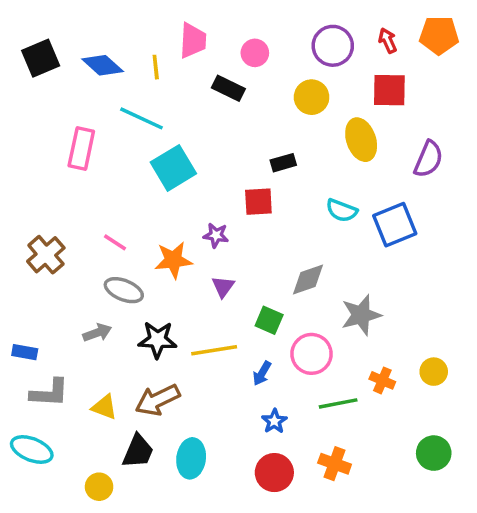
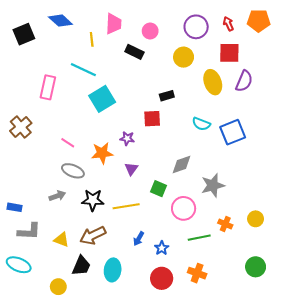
blue diamond: (103, 65) -> (60, 21), moved
purple semicircle: (428, 159) -> (244, 81), moved
brown cross: (46, 255) -> (21, 127), moved
blue arrow: (262, 373) -> (139, 239), moved

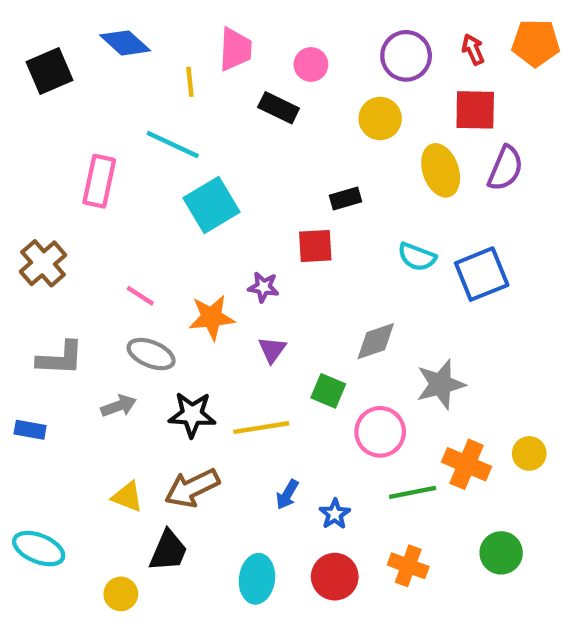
orange cross: (225, 224) -> (467, 464), size x1.5
gray L-shape: (29, 231) -> (60, 358), moved
green circle: (256, 267) -> (501, 553), moved
cyan ellipse: (113, 270) -> (257, 579), moved

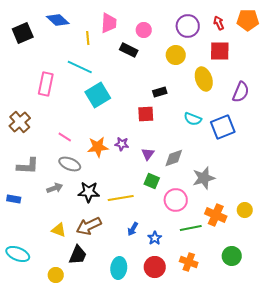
purple semicircle: (505, 168) -> (241, 92), moved
purple star: (263, 287) -> (122, 144), moved
purple triangle: (272, 350) -> (148, 154), moved

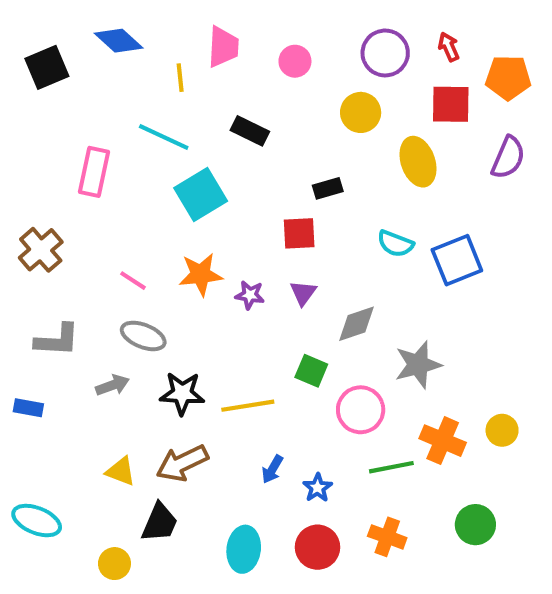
orange pentagon: (248, 20) -> (508, 78), moved
black rectangle: (129, 50) -> (250, 131), moved
purple semicircle: (241, 92) -> (508, 158), moved
orange star: (98, 147) -> (201, 274), moved
purple triangle: (148, 154) -> (303, 293), moved

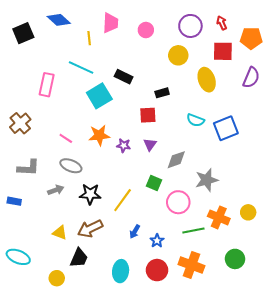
black rectangle: (250, 131) -> (124, 77), moved
yellow line: (248, 406) -> (123, 200), turned -45
orange cross: (387, 537) -> (191, 265), size x1.4

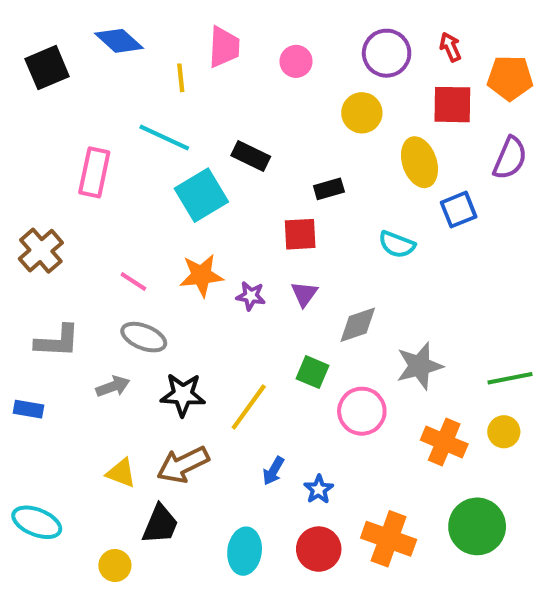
blue square: (226, 128) -> (459, 210), moved, size x0.7
green line: (193, 231) -> (510, 378), moved
green circle: (235, 259) -> (477, 526), size x1.4

